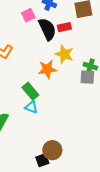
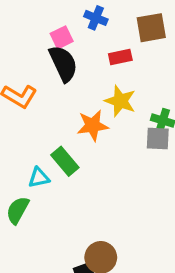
black semicircle: (47, 29) -> (63, 64), moved
cyan triangle: (31, 107) -> (39, 178), moved, turned -32

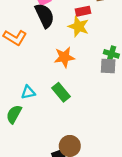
yellow star: (120, 101) -> (79, 27), moved
green rectangle: (65, 161) -> (61, 92), moved

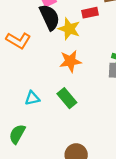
yellow star: (79, 27) -> (69, 29), moved
green semicircle: (14, 114) -> (17, 134), moved

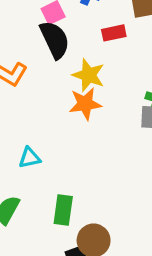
yellow star: (69, 29) -> (88, 75), moved
green rectangle: (67, 98) -> (63, 210), moved, turned 48

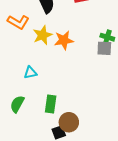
yellow star: (88, 75) -> (43, 35), moved, turned 30

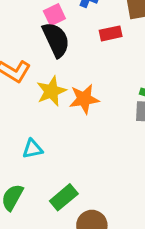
green rectangle: (51, 104) -> (64, 197), turned 42

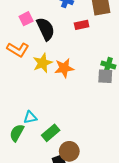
pink square: (54, 15) -> (26, 19), moved
cyan triangle: (33, 149) -> (30, 117), moved

